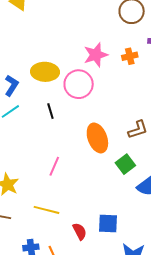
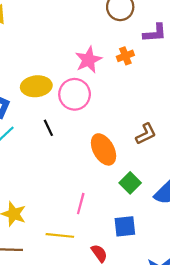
green square: (125, 164) -> (130, 183), moved
pink line: (54, 166) -> (81, 204), moved
blue square: (108, 223) -> (125, 226), moved

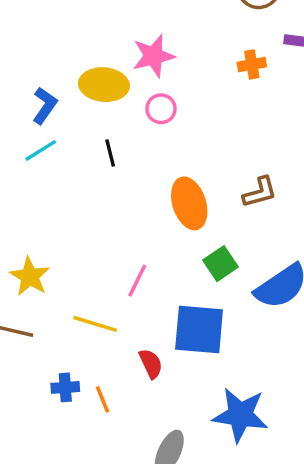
pink star: (88, 60) -> (153, 56), moved
pink circle: (75, 94) -> (161, 109), size x0.6
blue square: (125, 226) -> (199, 330), size x1.5

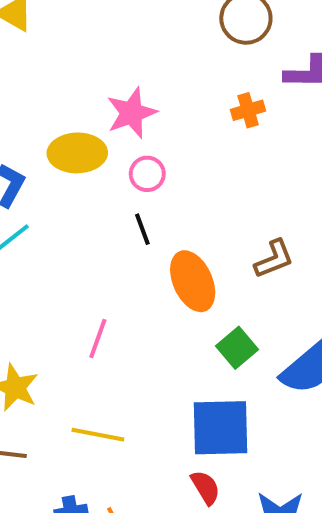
black line: (110, 153) -> (142, 229), moved
pink line: (137, 281) -> (98, 339), moved
red semicircle: (151, 364) -> (205, 487), moved

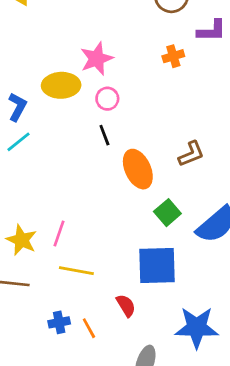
pink line: (98, 339) -> (59, 233), moved
red semicircle: (205, 487) -> (126, 305), moved

